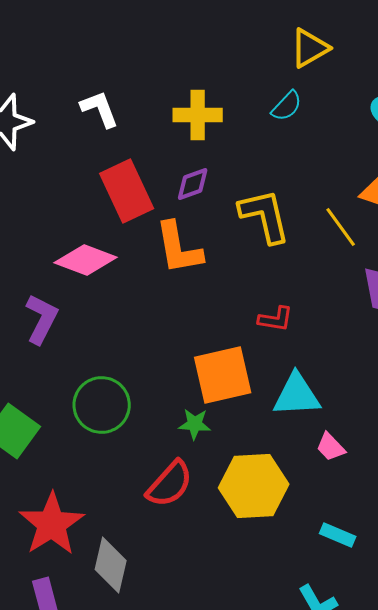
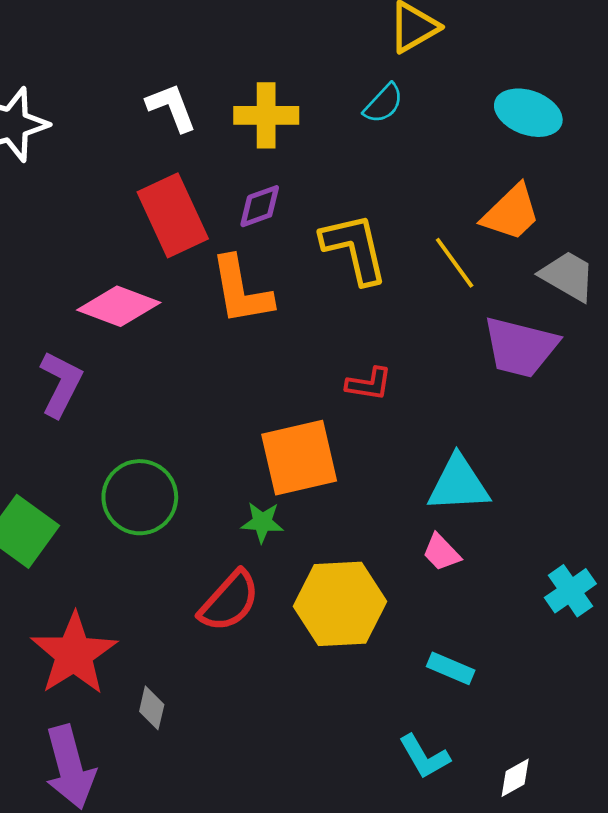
white L-shape: (100, 109) -> (171, 107), moved
cyan triangle: (297, 395) -> (458, 484), moved
gray diamond: (111, 565) -> (152, 708), size x0.6

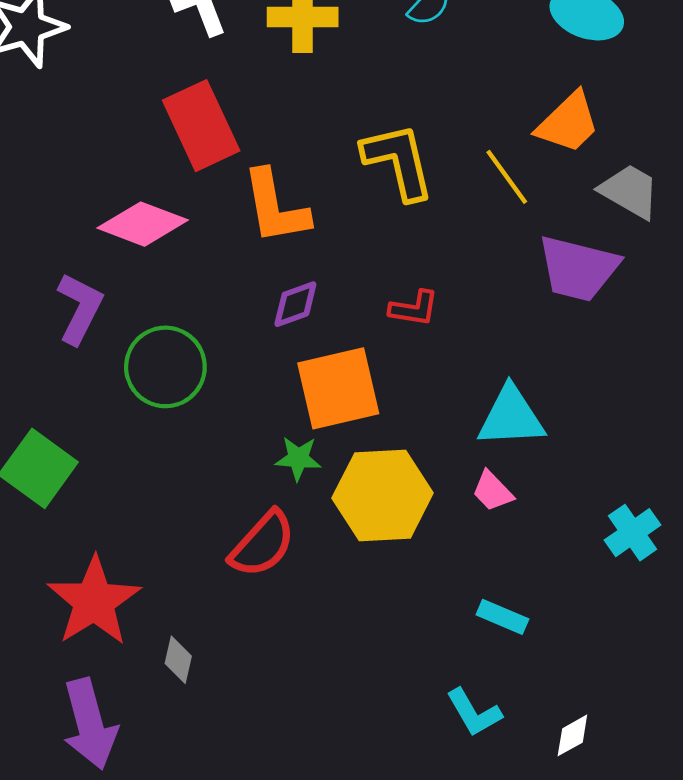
purple diamond: (260, 206) -> (295, 304), moved
green circle: (140, 497) -> (165, 367), moved
yellow hexagon: (340, 604) -> (383, 495), moved

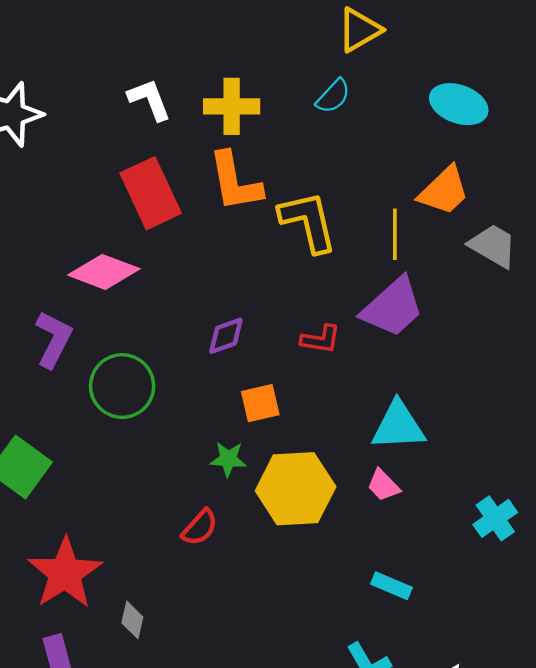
yellow line: (507, 177) -> (395, 234), turned 36
orange L-shape: (275, 207) -> (235, 182), moved
purple trapezoid: (578, 268) -> (393, 307), moved, turned -56
orange square: (338, 388) -> (260, 403), size x0.6
red semicircle: (263, 544) -> (200, 528), size x0.7

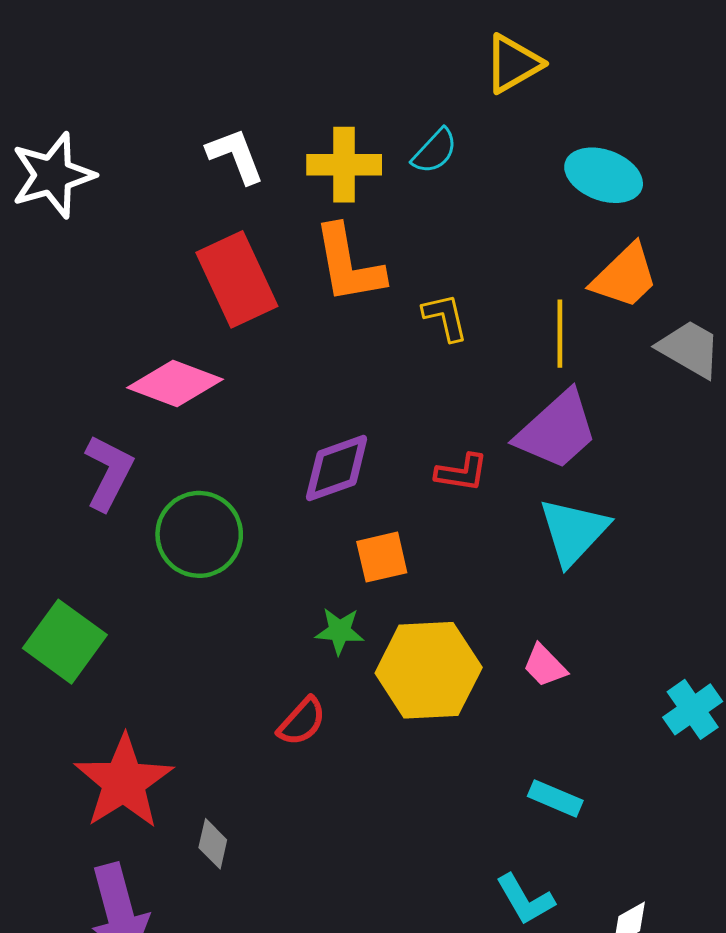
cyan semicircle: (333, 96) -> (435, 151), moved
cyan ellipse: (459, 104) -> (604, 175), moved
yellow L-shape: (308, 222) -> (445, 317), size x0.6
purple diamond: (226, 336) -> (337, 468), size x1.4
cyan triangle: (398, 426) -> (573, 531), moved, turned -44

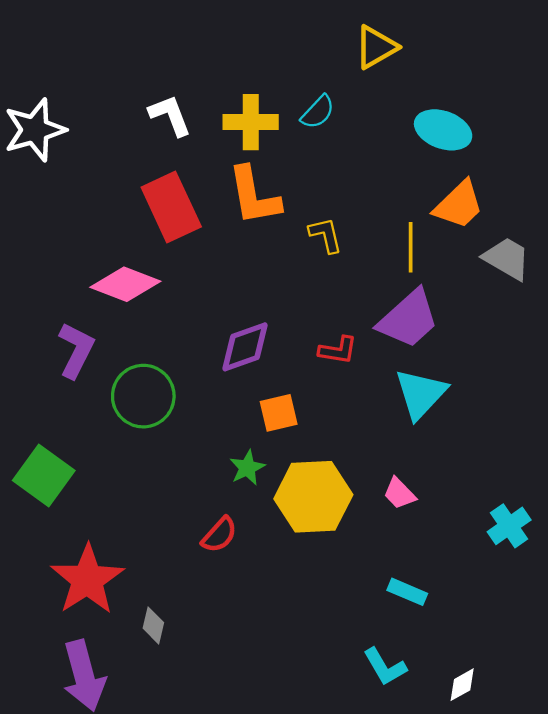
green star: (340, 631) -> (247, 468), turned -30

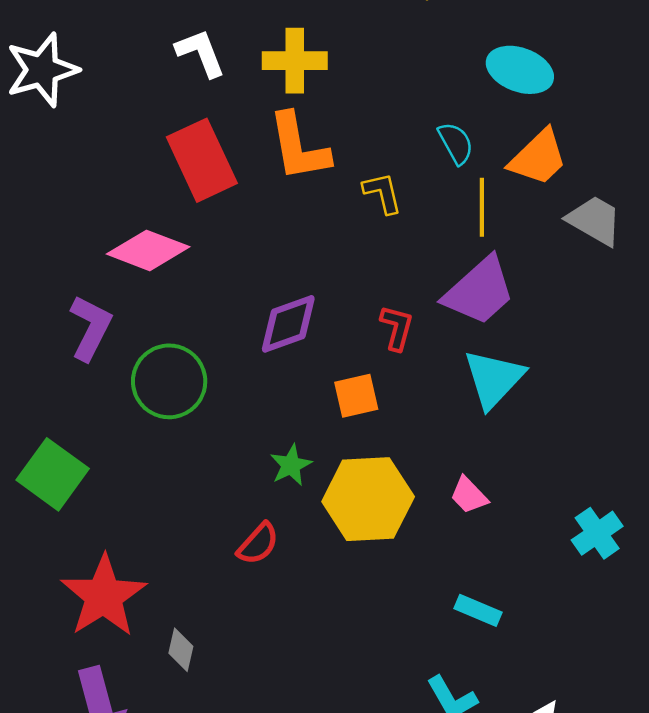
cyan semicircle: (318, 112) -> (456, 143), moved, turned -72
red L-shape: (338, 350) -> (397, 328), turned -84
orange square: (279, 413) -> (356, 396), moved

